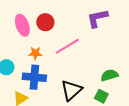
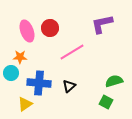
orange star: (35, 53) -> (20, 57), moved
black triangle: (71, 90) -> (69, 86), moved, size x0.6

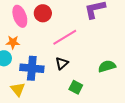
black triangle: (69, 86) -> (62, 63), moved
green square: (106, 102) -> (76, 87), moved
yellow triangle: (25, 104) -> (18, 89), turned -35

